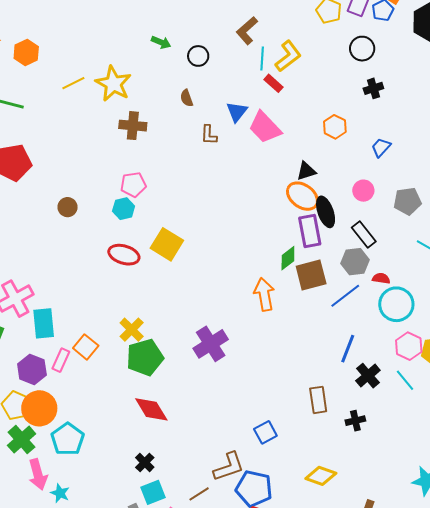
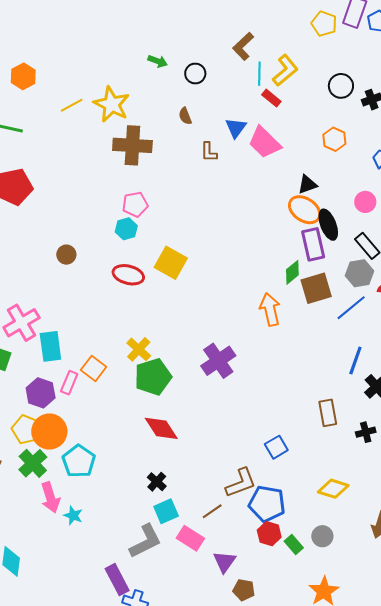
black circle: (362, 49) -> (341, 86), moved
brown cross: (133, 126) -> (132, 145), size x1.4
brown circle: (68, 207) -> (66, 255), moved

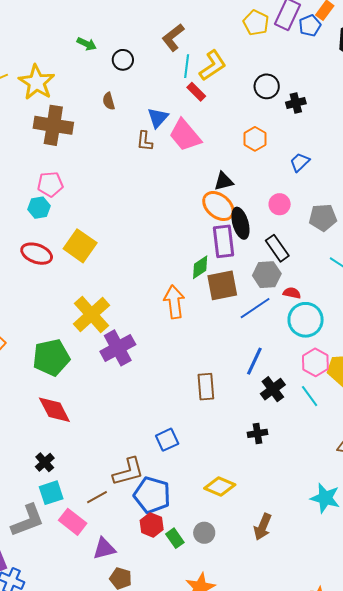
brown L-shape: (209, 152) -> (145, 141), moved
yellow cross: (139, 349) -> (91, 315), moved, size x1.5
brown rectangle: (328, 413) -> (206, 387), moved
purple triangle: (224, 562) -> (104, 549), turned 35

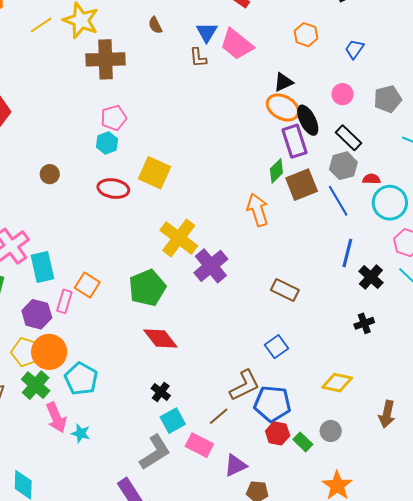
blue line: (255, 308) -> (338, 201), turned -76
brown rectangle: (206, 387) -> (285, 290), moved, turned -48

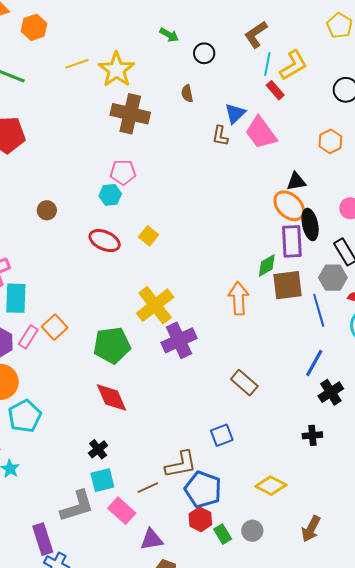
yellow square: (155, 173) -> (148, 236), size x0.6

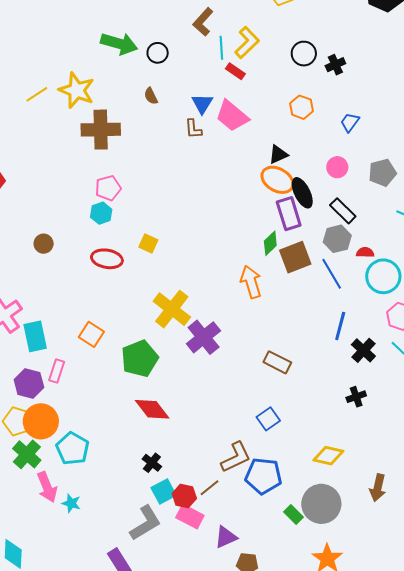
green arrow: (169, 35) -> (119, 44), size x1.8
orange square: (55, 327) -> (91, 334), moved
red hexagon: (200, 519) -> (184, 496), moved
gray circle: (252, 531) -> (321, 504), size x1.8

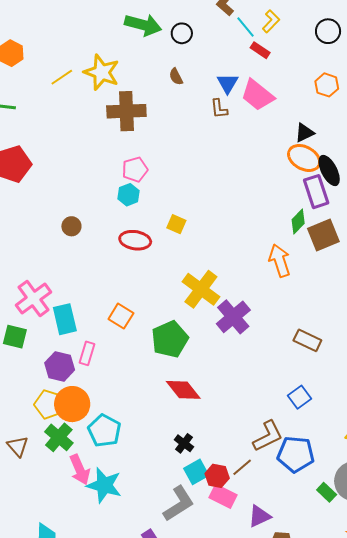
yellow L-shape: (247, 43) -> (271, 21), size x0.7
cyan line: (221, 48) -> (246, 27), turned -35
cyan star: (71, 503) -> (104, 485), size x1.8

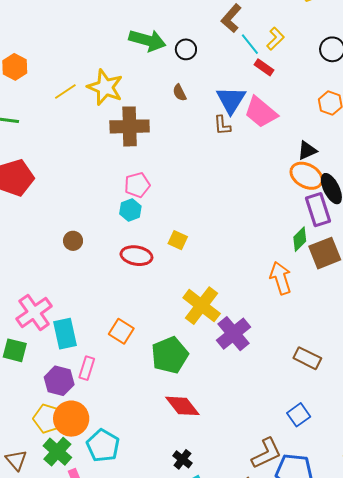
blue triangle: (227, 83) -> (231, 100), size x1.4

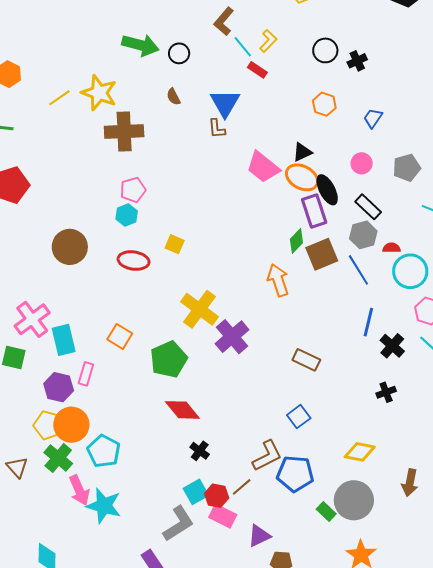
pink trapezoid: (261, 112) -> (263, 167), moved
brown circle: (73, 241) -> (70, 247), size x1.8
black cross: (182, 459) -> (200, 451), moved

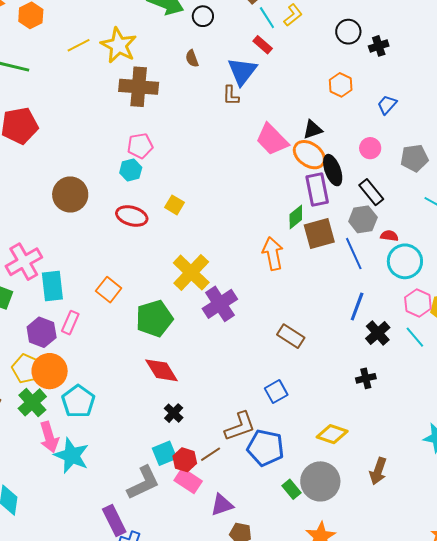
red rectangle: (257, 70) -> (263, 45), moved

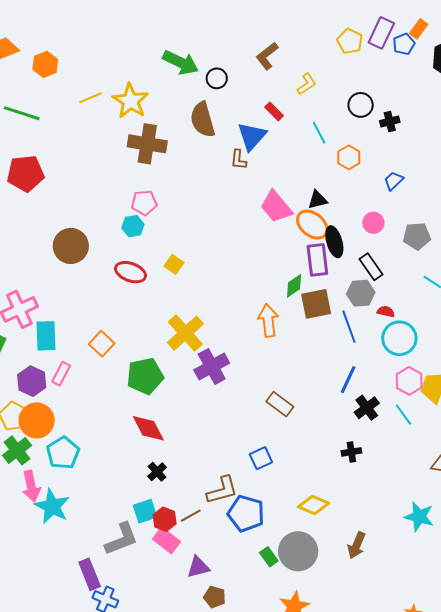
cyan line: (267, 18) -> (319, 133), moved
brown semicircle: (192, 58) -> (203, 120), size x2.0

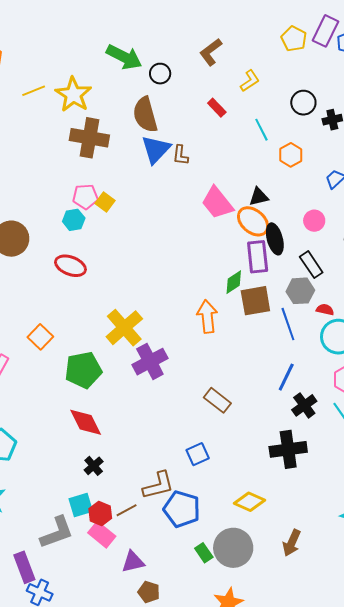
blue triangle: (252, 136) -> (156, 149), moved
yellow square: (174, 264) -> (105, 202), moved
black cross: (351, 452) -> (288, 449), size x1.8

